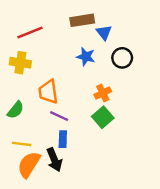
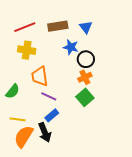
brown rectangle: (82, 20) -> (58, 26), moved
black circle: (122, 58) -> (86, 59), moved
yellow cross: (20, 63) -> (27, 50), moved
blue rectangle: (63, 139) -> (52, 115), turned 48

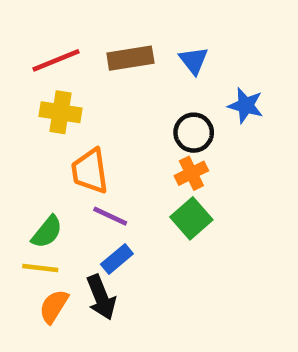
blue star: (71, 47) -> (246, 106), moved
green semicircle: (13, 91) -> (47, 232), moved
orange semicircle: (24, 136) -> (54, 306), size x0.7

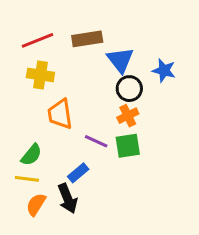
blue triangle: (194, 60) -> (120, 60), moved, size x1.4
purple line: (110, 216) -> (96, 141), moved
green square: (191, 218) -> (128, 146), turned 32

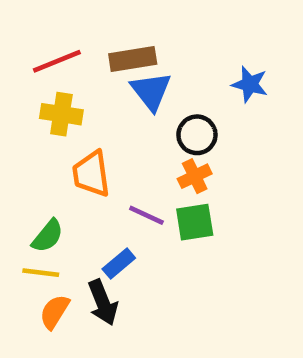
blue triangle: (120, 60) -> (151, 91), moved
blue star: (164, 70) -> (250, 84), moved

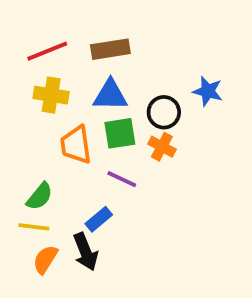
blue star: (250, 84) -> (208, 91), moved
blue triangle: (151, 91) -> (110, 95), moved, turned -51
orange cross: (195, 176) -> (162, 147), turned -36
green square: (195, 222) -> (120, 133), moved

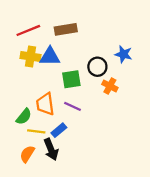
blue triangle: (110, 95) -> (50, 57), moved
orange trapezoid: (76, 145) -> (45, 104), moved
orange cross: (162, 147) -> (110, 86), moved
yellow line: (34, 227) -> (36, 131), moved

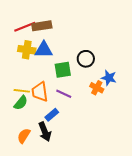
brown rectangle: (66, 29) -> (42, 26), moved
blue star: (123, 54) -> (109, 78), moved
orange cross: (110, 86) -> (97, 88), moved
yellow line: (36, 131) -> (22, 91), moved

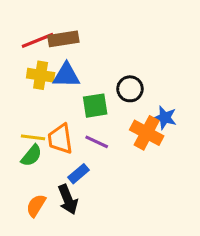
orange cross: (97, 88) -> (147, 133), size x1.5

